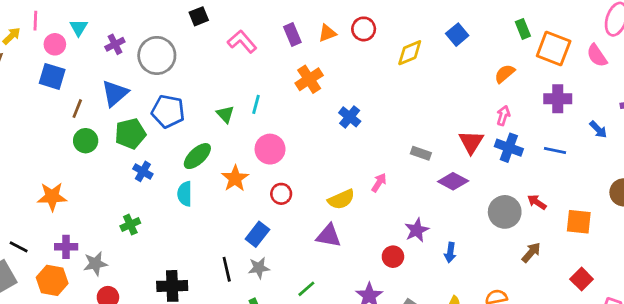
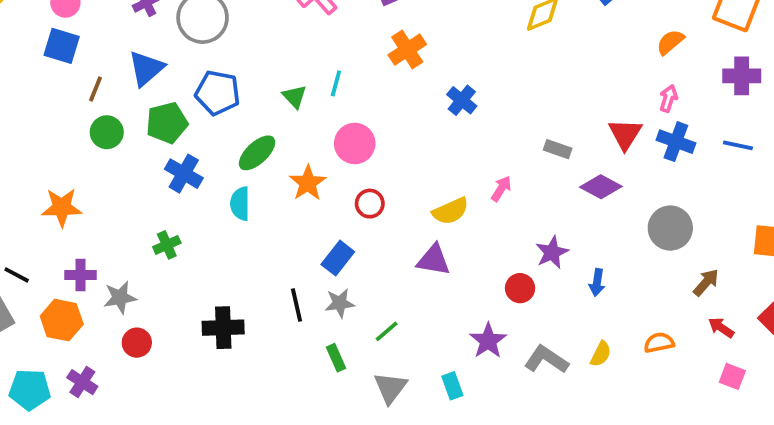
blue cross: (143, 171) -> (184, 174), size x1.4
red arrow: (537, 202) -> (721, 328), moved
green line: (306, 289) -> (387, 331), moved

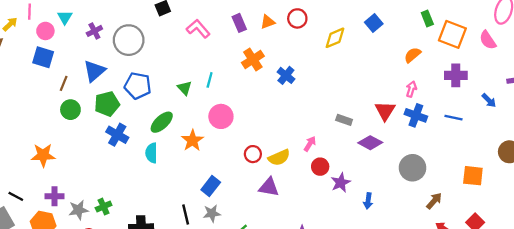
blue cross: (462, 100) -> (286, 75), moved
red circle: (370, 204) -> (253, 154), moved
green cross: (167, 245) -> (104, 207), moved
red circle: (520, 288) -> (320, 167), moved

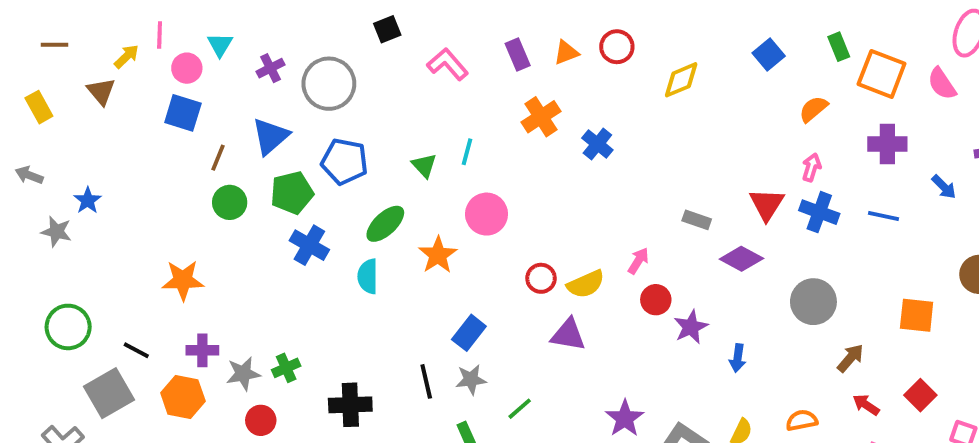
blue square: (374, 23) -> (769, 54), moved

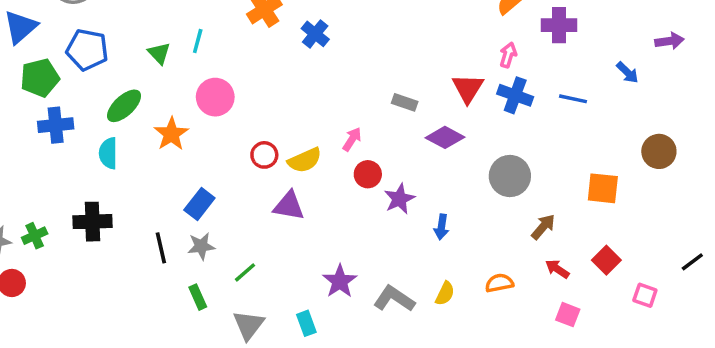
purple cross: (887, 144) -> (559, 25), moved
blue cross: (309, 245) -> (56, 125), turned -36
black cross: (350, 405) -> (92, 222), moved

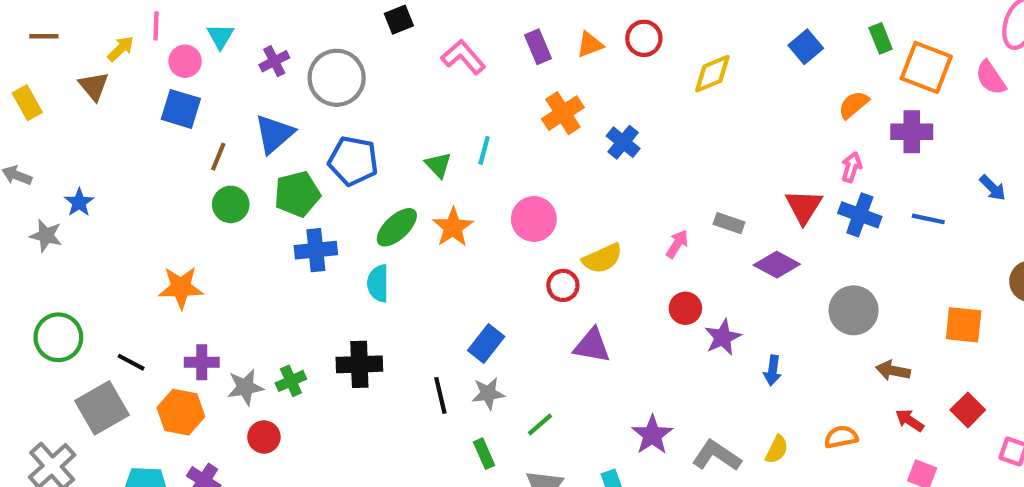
pink circle: (215, 97) -> (534, 219), moved
orange star: (171, 134) -> (453, 227), moved
pink arrow: (352, 139) -> (677, 244), moved
yellow semicircle: (305, 160) -> (602, 258), moved
brown arrow: (543, 227) -> (893, 371), turned -120

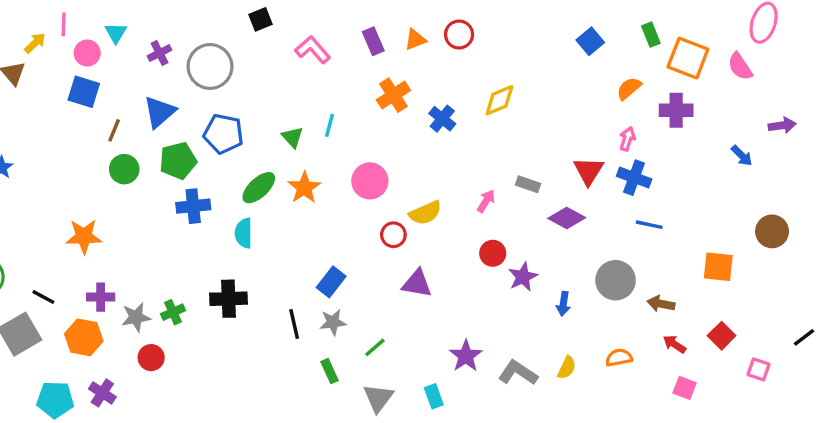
yellow diamond: (712, 74) -> (499, 100), moved
blue line: (928, 219) -> (649, 225), moved
gray circle: (854, 310) -> (616, 280), moved

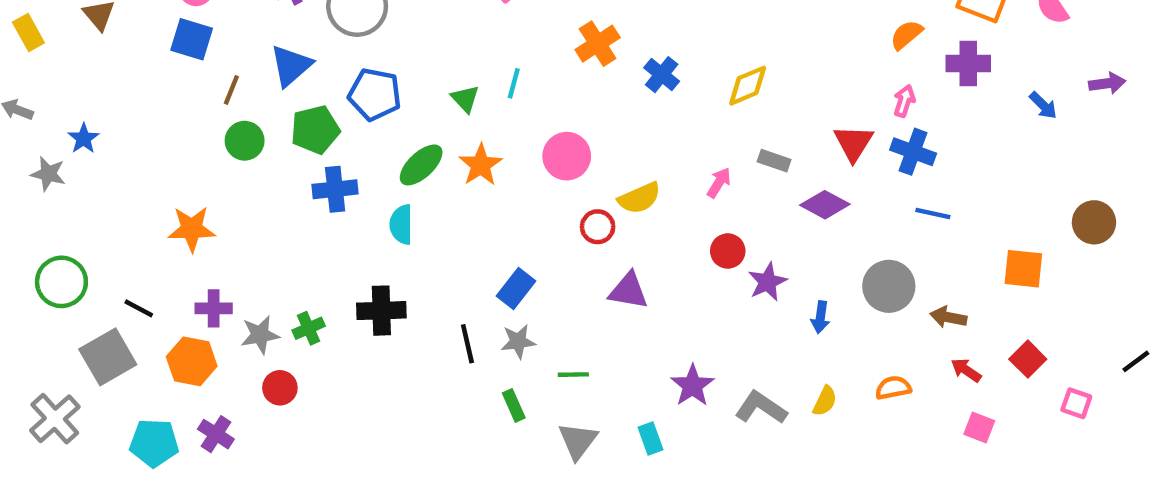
yellow diamond: (499, 100) -> (748, 86), moved
blue arrow: (742, 156) -> (1043, 105), moved
green line: (375, 347) -> (573, 375), turned 40

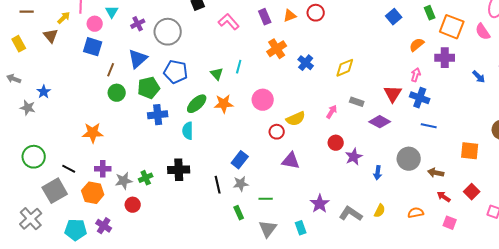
orange star: (481, 165) -> (224, 104), turned 30
orange semicircle: (893, 388) -> (416, 213), moved

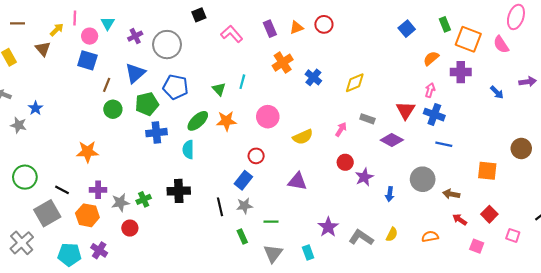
red circle: (277, 132) -> (256, 156), moved
pink square: (450, 223) -> (477, 246), moved

